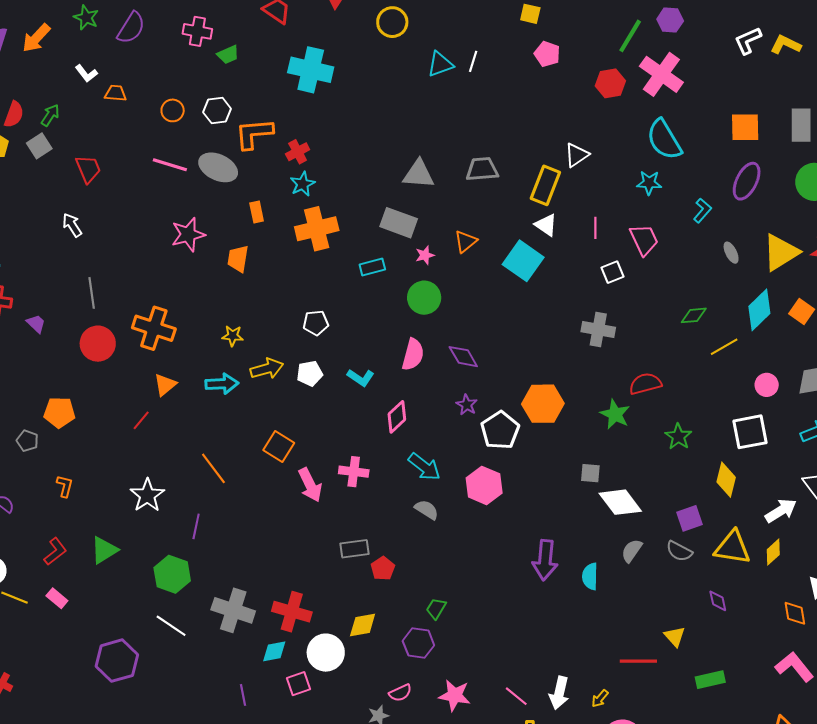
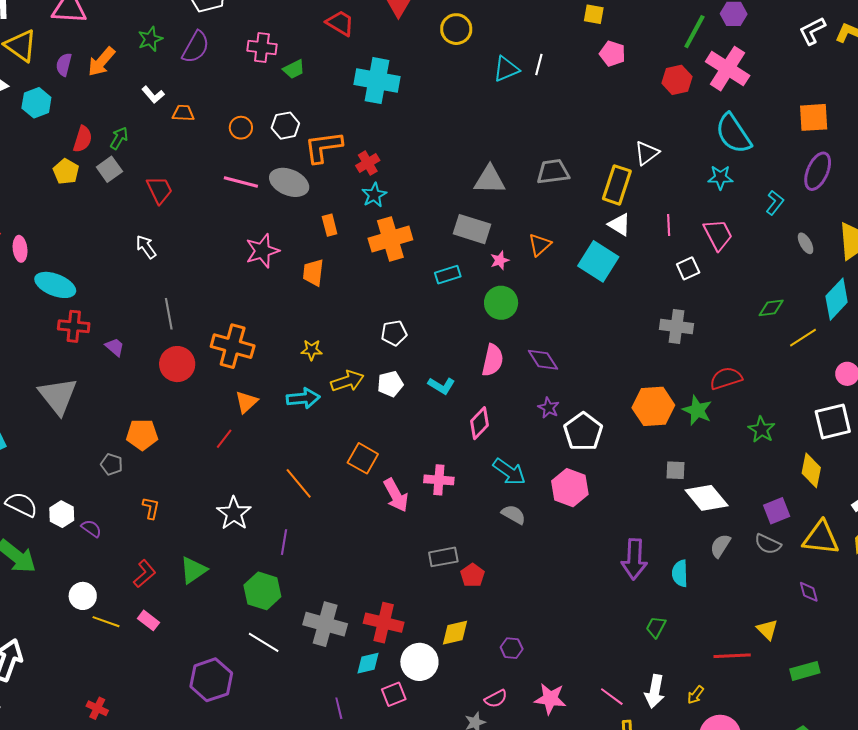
green star: (86, 18) -> (150, 39), turned 30
orange hexagon: (543, 404) -> (653, 406), moved
green trapezoid: (436, 608) -> (656, 627), moved
purple hexagon: (418, 643) -> (512, 648), size x0.7

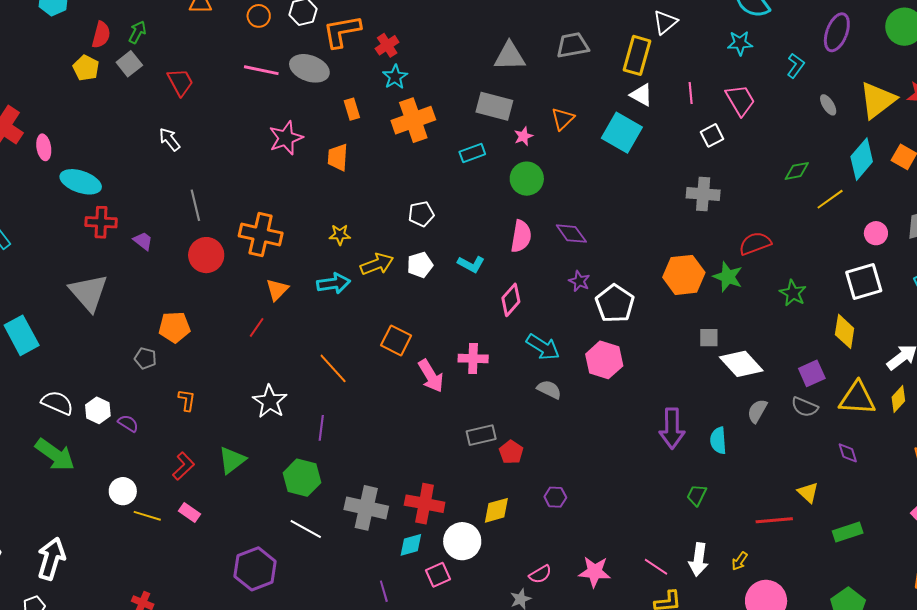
purple hexagon: (512, 648) -> (555, 497), moved

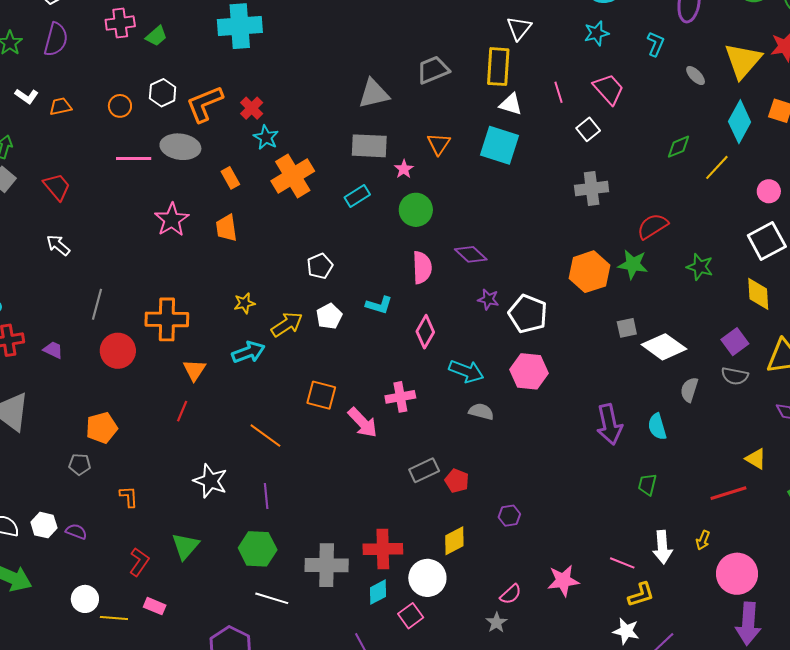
gray line: (195, 205) -> (97, 304), turned 40

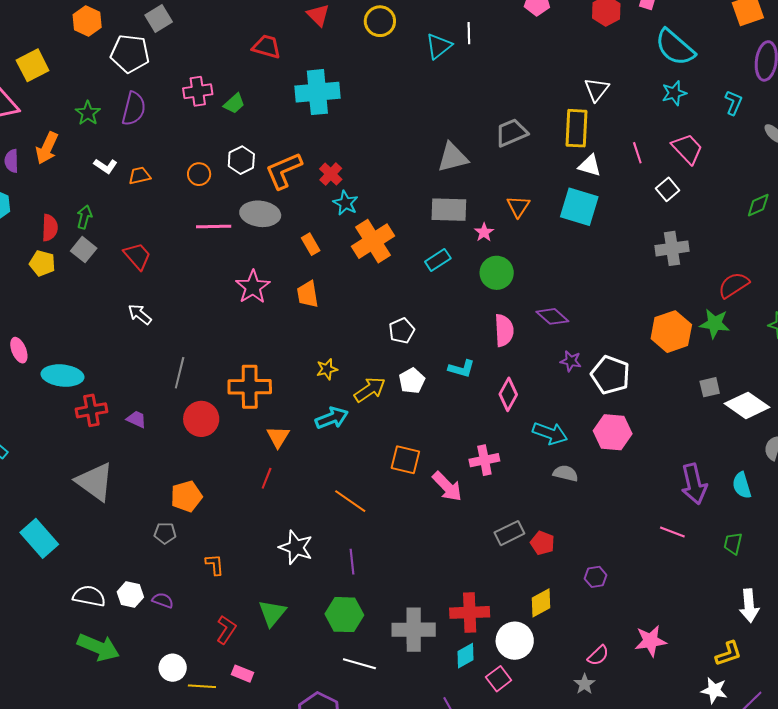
pink line: (622, 563) -> (672, 532), moved

